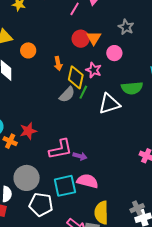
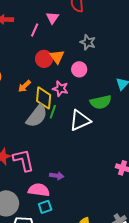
orange arrow: (58, 64) -> (24, 86), turned 64
gray semicircle: (67, 95) -> (37, 116), size x1.4
pink L-shape: (61, 149) -> (23, 160), moved, turned -85
pink semicircle: (88, 181) -> (39, 190), moved
cyan square: (65, 186) -> (45, 207), size x0.6

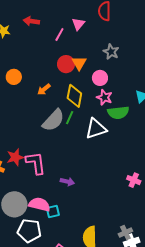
pink star: (60, 89) -> (104, 97), moved
yellow diamond: (44, 98) -> (74, 96), moved
pink semicircle: (39, 190) -> (39, 204), moved

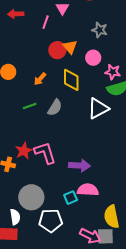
pink star: (104, 97) -> (113, 72), moved
green line: (70, 118) -> (30, 106), moved, turned 56
gray semicircle: (53, 120) -> (55, 108), size x0.7
purple arrow: (67, 182) -> (80, 166), size x1.5
pink semicircle: (39, 204) -> (88, 190), moved

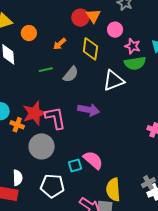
red star: (24, 151) -> (35, 113), size x1.4
purple arrow: (80, 166) -> (89, 110), moved
pink semicircle: (88, 190) -> (93, 160), turned 30
gray circle: (31, 197) -> (42, 146), moved

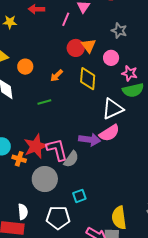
gray semicircle: (71, 74) -> (71, 159), moved
pink semicircle: (93, 160) -> (109, 133), moved, turned 110

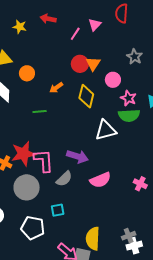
gray star: (119, 31) -> (135, 57), moved
pink semicircle: (109, 133) -> (100, 180), moved
gray semicircle: (71, 159) -> (64, 179), moved

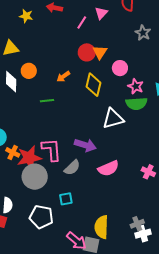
gray star: (135, 57) -> (143, 33), moved
orange circle: (27, 73) -> (29, 71), moved
red star: (23, 154) -> (29, 158), moved

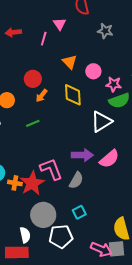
red circle: (87, 52) -> (33, 79), moved
pink semicircle: (108, 168) -> (109, 159), moved
gray circle: (35, 177) -> (43, 215), moved

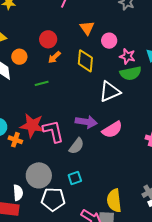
red star: (32, 183) -> (32, 126), moved, turned 30

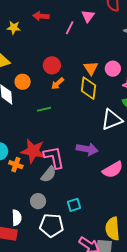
orange triangle: (87, 28) -> (91, 68), moved
pink semicircle: (112, 130) -> (113, 170), moved
gray semicircle: (76, 146) -> (49, 174), moved
gray circle: (39, 175) -> (38, 201), size x0.6

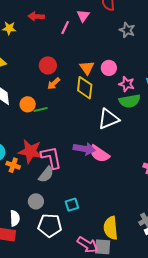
orange circle: (23, 82) -> (28, 104), moved
pink semicircle: (113, 170) -> (99, 154), moved, turned 65

